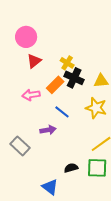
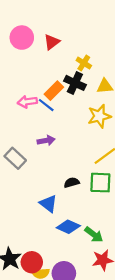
red triangle: (34, 61) -> (52, 42), moved
yellow cross: (67, 63) -> (84, 63), moved
yellow star: (96, 108) -> (99, 116), turned -30
blue line: (62, 112) -> (46, 105), moved

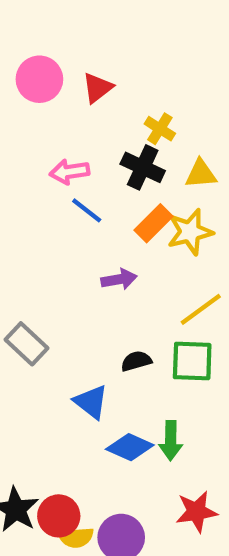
orange rectangle: (54, 91) -> (153, 223), moved
pink arrow: (27, 102) -> (70, 172), moved
purple arrow: (46, 140) -> (119, 279), moved
gray rectangle: (15, 158) -> (26, 344), moved
green arrow: (94, 235) -> (171, 441), moved, turned 54

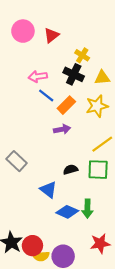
orange rectangle: (153, 223) -> (66, 105), moved

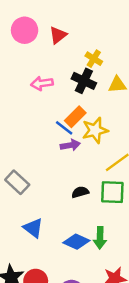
blue line: (46, 96) -> (64, 128), moved
yellow star: (97, 106) -> (95, 130), moved
blue triangle: (48, 190) -> (33, 228), moved

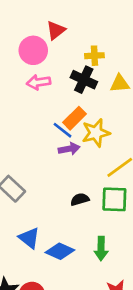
pink circle: (25, 30) -> (33, 50), moved
yellow cross: (94, 59) -> (94, 56), turned -35
blue diamond: (76, 242) -> (60, 251), moved

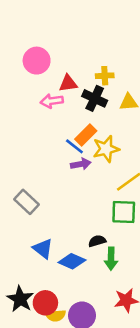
red triangle: (56, 30) -> (68, 83), moved, turned 30
pink circle: (33, 50) -> (37, 61), moved
black semicircle: (80, 199) -> (97, 241), moved

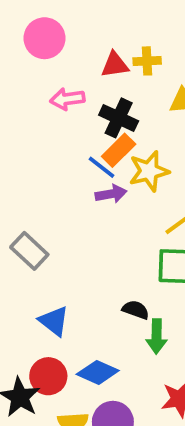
red triangle: (68, 83) -> (115, 65), moved
black cross: (95, 98) -> (119, 118), moved
black semicircle: (97, 241) -> (136, 310), turned 36
blue diamond: (72, 261) -> (98, 372), moved
red circle: (45, 303) -> (48, 376), moved

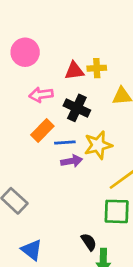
orange rectangle: (119, 150) -> (42, 131), moved
blue line: (101, 167) -> (65, 142), turned -42
black semicircle: (136, 310) -> (89, 242), turned 36

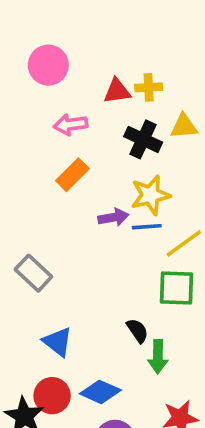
black cross: (77, 108) -> (143, 139), moved
blue line: (65, 142) -> (147, 227), moved

